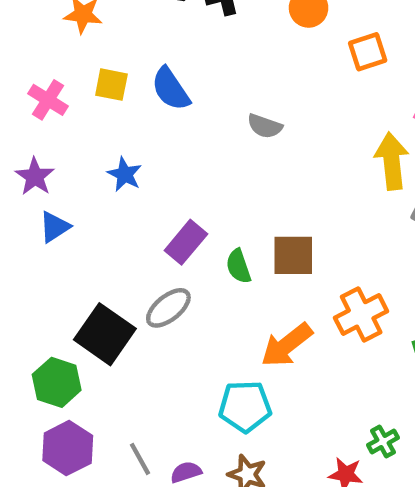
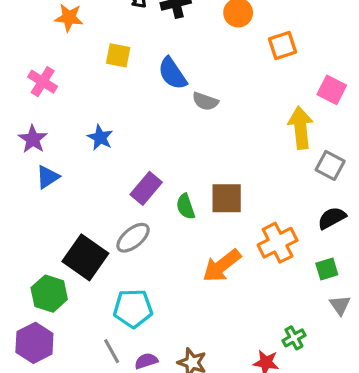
yellow square: (111, 85) -> (118, 55), moved
blue semicircle: (171, 89) -> (172, 73), moved
cyan pentagon: (245, 406) -> (133, 308), moved
purple hexagon: (68, 448) -> (34, 343), moved

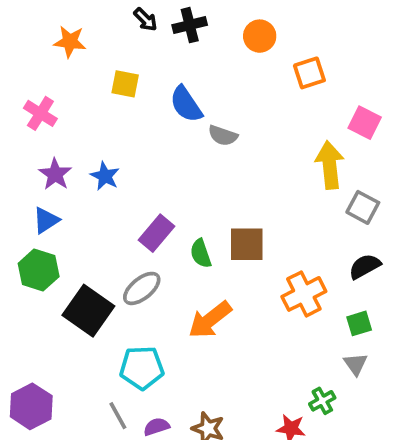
purple star: (33, 139) -> (55, 174), moved
orange arrow: (222, 266) -> (210, 320), moved
green hexagon: (49, 294) -> (39, 270), moved
gray triangle: (340, 305) -> (355, 364), moved

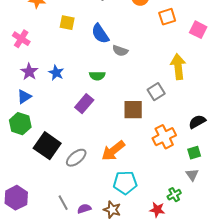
pink square: (365, 123) -> (198, 30), moved
gray square: (363, 207) -> (156, 92), moved, turned 30
green semicircle: (201, 253) -> (97, 76), moved, turned -70
gray ellipse: (142, 288) -> (76, 158), moved
cyan pentagon: (142, 368) -> (125, 183), moved

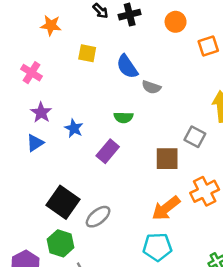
blue star: (56, 73) -> (74, 128), moved
gray square: (156, 92) -> (195, 137), turned -30
green hexagon: (20, 124) -> (61, 243), moved
orange arrow: (113, 151) -> (166, 208), moved

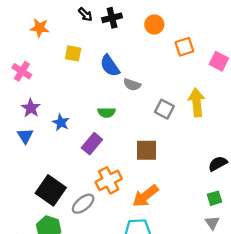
gray square: (195, 137) -> (164, 109), moved
blue triangle: (35, 143) -> (25, 136), turned -30
orange cross: (205, 191) -> (109, 180), moved

